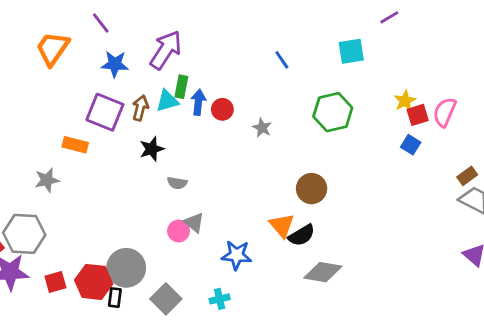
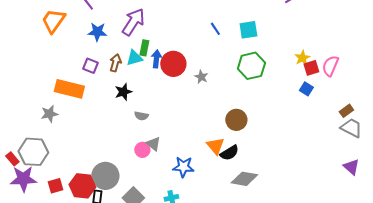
cyan square: (351, 51) -> (248, 30), moved
red circle: (222, 109) -> (173, 64), size x1.6
purple square: (105, 112) -> (90, 66), size x0.6
orange rectangle: (75, 145) -> (69, 89), size x1.6

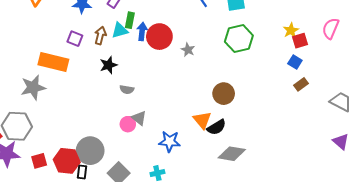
pink semicircle: (330, 66) -> (331, 28), moved
brown rectangle: (346, 111) -> (301, 84), moved
gray star: (49, 114) -> (33, 87), size x1.4

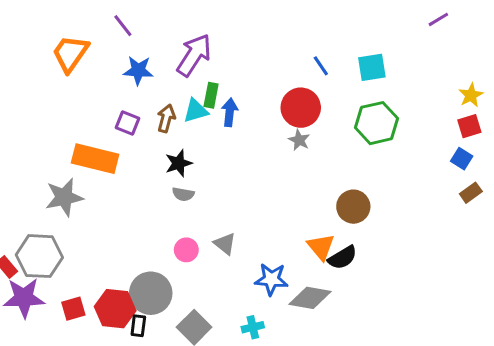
yellow star: (291, 30) -> (471, 95), moved
red circle: (159, 37) -> (301, 108), moved
gray semicircle: (127, 90) -> (183, 194), moved
pink circle: (128, 124) -> (186, 250), moved
gray diamond: (232, 154) -> (310, 298), moved

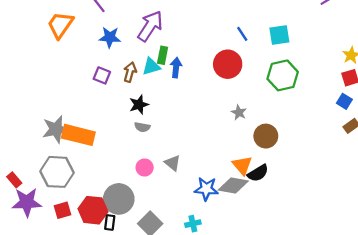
gray star: (299, 140) -> (239, 112), moved
orange rectangle: (95, 159) -> (78, 135), moved
gray hexagon: (39, 256) -> (57, 172), moved
gray diamond: (310, 298) -> (233, 185), moved

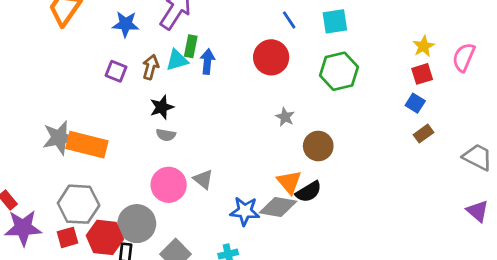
pink circle: (145, 167) -> (169, 185), size x1.6
gray hexagon: (57, 172) -> (79, 204), moved

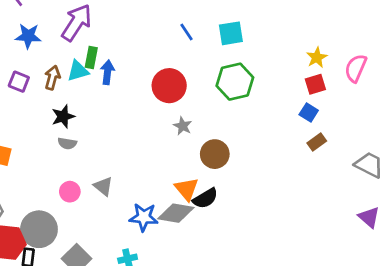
red circle: (271, 57) -> (169, 86), moved
pink circle: (169, 185) -> (70, 192), size x0.6

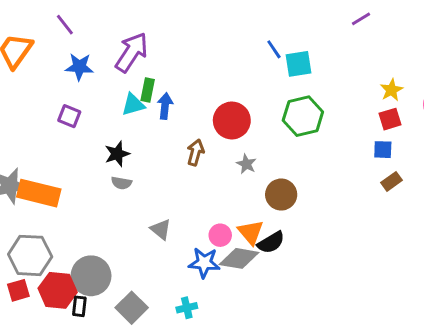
blue line: (187, 32) -> (274, 49), moved
brown arrow: (52, 78) -> (196, 152), moved
blue square: (309, 112) -> (383, 150), turned -30
pink circle: (70, 192) -> (220, 235), moved

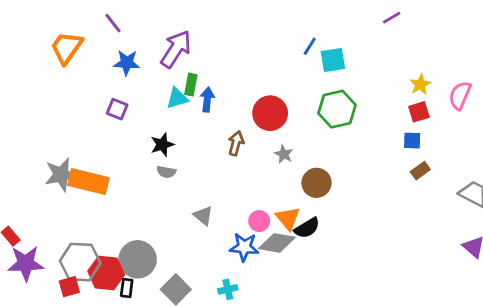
blue line: (274, 49) -> (310, 46), turned 66
gray hexagon: (30, 255) -> (80, 262), moved
red square: (18, 290) -> (69, 287), moved

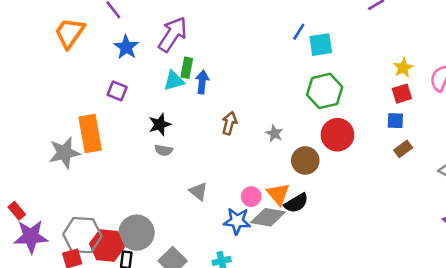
blue star: (127, 63) -> (126, 47), turned 30
red circle: (270, 113) -> (337, 135), moved
orange rectangle: (88, 181) -> (90, 133), moved, turned 66

